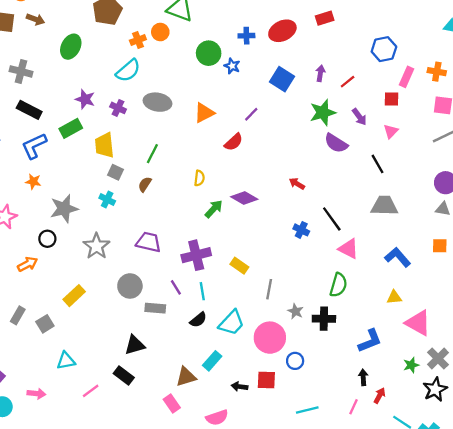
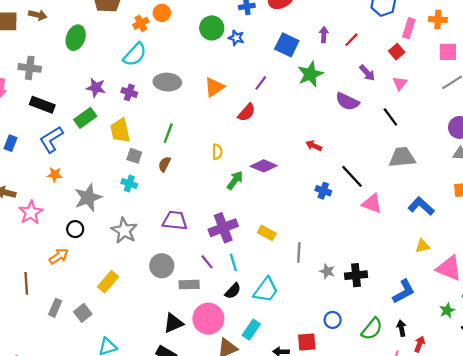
red square: (391, 99) -> (397, 52), turned -35
green star: (323, 112) -> (310, 74), moved
green semicircle: (338, 285) -> (372, 329), moved, turned 30
pink circle: (270, 338) -> (208, 319), moved

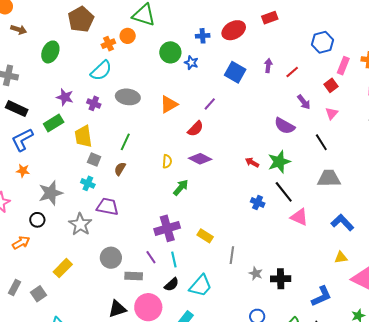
green star: (310, 74) -> (279, 162), moved
purple diamond: (264, 166) -> (200, 159), moved
purple trapezoid: (175, 221) -> (107, 207), moved

